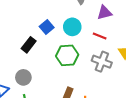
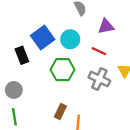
blue square: (47, 27) -> (43, 37), size x1.5
black rectangle: (29, 45) -> (22, 55), turned -63

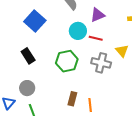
blue square: (43, 37) -> (35, 21), moved
cyan circle: (70, 39) -> (78, 31), moved

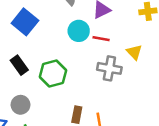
green hexagon: (67, 61) -> (53, 74), moved

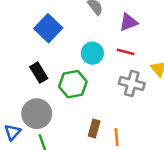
cyan circle: (79, 31) -> (92, 53), moved
gray circle: (21, 105) -> (37, 114), size x1.5

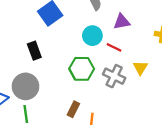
cyan circle: (92, 53) -> (92, 36), moved
green hexagon: (73, 84) -> (82, 69), moved

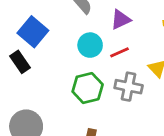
red line: (114, 47) -> (120, 52), turned -35
black rectangle: (34, 51) -> (20, 62), moved

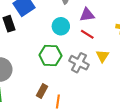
red line: (120, 52) -> (87, 34), moved, turned 40

